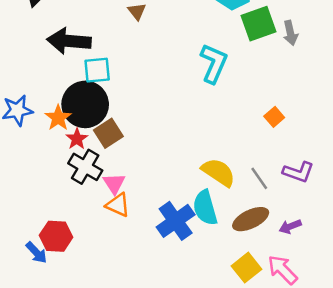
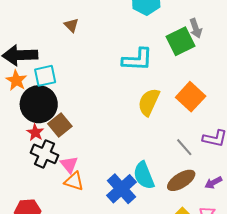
green square: (258, 24) -> (180, 41), moved
cyan L-shape: (214, 63) -> (137, 60), turned 76
orange square: (274, 117) -> (191, 97), size x1.8
orange star: (58, 118) -> (16, 80), moved
yellow semicircle: (218, 172) -> (149, 102), moved, turned -92

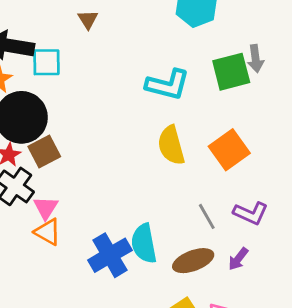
cyan square: (45, 76) -> (46, 62), moved
yellow semicircle: (149, 102) -> (171, 145), turned -52
purple arrow: (213, 183) -> (238, 259), moved, turned -36

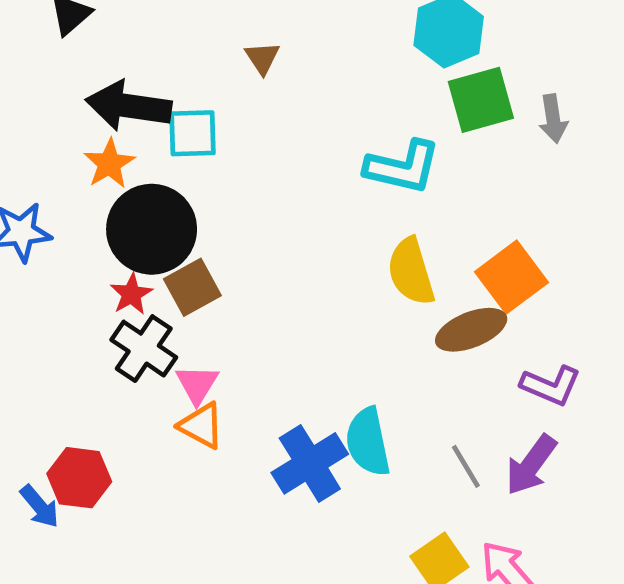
green square: (231, 72) -> (481, 100), moved
gray line: (207, 216) -> (466, 466), moved
purple arrow: (238, 259) -> (531, 465), size x1.5
brown ellipse: (193, 261) -> (471, 330), moved

